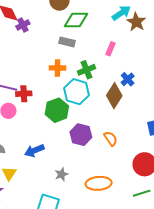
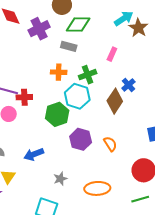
purple cross: (23, 25) -> (39, 29), moved, size x1.5

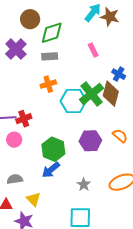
pink rectangle: (112, 54) -> (93, 50), turned -32
green cross: (88, 75) -> (92, 94), moved, size x1.4
green hexagon: (57, 114) -> (53, 149), moved

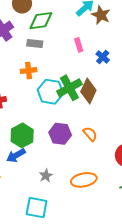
blue cross: (119, 74) -> (103, 57), moved

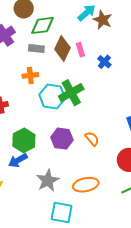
brown diamond: (88, 91) -> (62, 49), moved
gray star: (46, 176) -> (48, 180), size x1.6
cyan square: (37, 208) -> (62, 213), moved

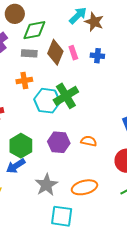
blue cross: (104, 62) -> (97, 56), moved, turned -32
orange semicircle: (92, 139) -> (89, 141), turned -35

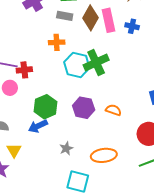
pink rectangle: (73, 53) -> (108, 20), size x1.6
gray star: (46, 185) -> (66, 148), size x0.6

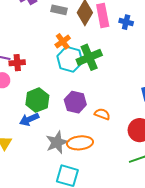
orange cross: (57, 42) -> (63, 41), moved, turned -35
orange semicircle: (113, 110) -> (102, 114), moved
gray star: (66, 148) -> (57, 142), size x1.6
orange ellipse: (104, 155) -> (80, 143), moved

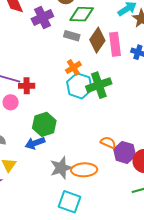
purple hexagon: (75, 102) -> (125, 152), moved

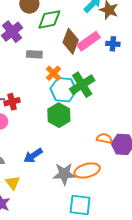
gray rectangle: (72, 36) -> (34, 54), moved
pink rectangle: (115, 44) -> (89, 41), turned 75
green hexagon: (44, 124) -> (59, 115), moved
gray star: (61, 168) -> (64, 174), turned 30

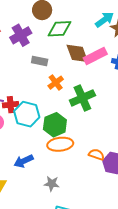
brown diamond: (71, 41) -> (77, 53), turned -50
cyan hexagon: (63, 90) -> (27, 114), moved
orange ellipse: (87, 171) -> (60, 144), moved
gray star: (64, 174) -> (52, 184), size x0.7

